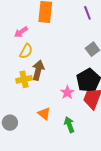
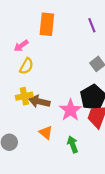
brown arrow: (38, 70) -> (39, 101), moved, turned -90
pink star: (67, 92) -> (70, 110), size x1.5

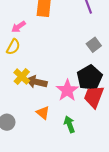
yellow semicircle: (26, 66) -> (13, 47), moved
yellow cross: (24, 96) -> (22, 77), turned -35

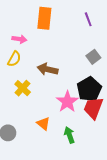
pink arrow: (19, 27) -> (19, 39), turned -136
brown arrow: (37, 82) -> (48, 69), moved

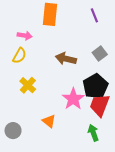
brown arrow: (48, 69) -> (66, 59), moved
green arrow: (69, 135) -> (93, 133), moved

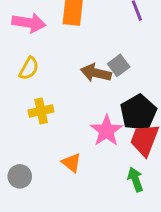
pink arrow: (25, 36) -> (29, 23), moved, size x1.5
gray square: (100, 53) -> (119, 65), moved
yellow cross: (28, 85) -> (41, 111), turned 35

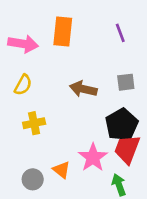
gray square: (119, 65) -> (126, 82), moved, turned 30
pink star: (106, 131) -> (93, 157), moved
gray circle: (20, 176) -> (33, 179), moved

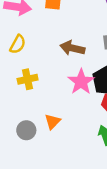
pink star: (93, 157) -> (81, 82), moved
orange triangle: (61, 170) -> (52, 122), turned 35

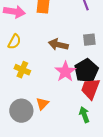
yellow cross: (28, 79) -> (22, 70), turned 35
gray circle: (26, 130) -> (21, 111), size x1.5

